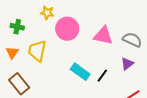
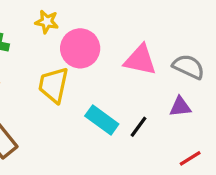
yellow trapezoid: (37, 51) -> (53, 85), moved
purple triangle: (127, 64) -> (180, 107), turned 32

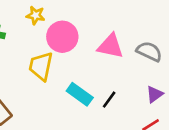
purple triangle: (180, 107) -> (155, 94), moved, turned -30

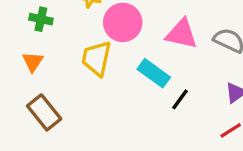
cyan rectangle: (80, 94) -> (154, 73), moved

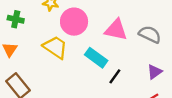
yellow trapezoid: (97, 58) -> (55, 47), turned 112

